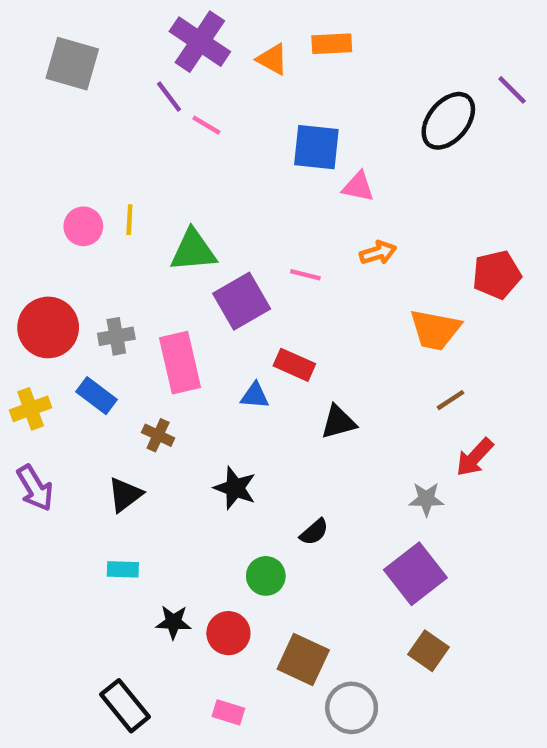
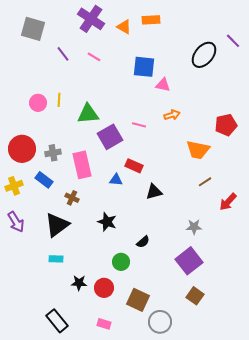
purple line: (169, 97) -> (63, 54), moved
red arrow: (475, 457) -> (228, 202), moved
black triangle: (125, 495) -> (57, 225), size x1.5

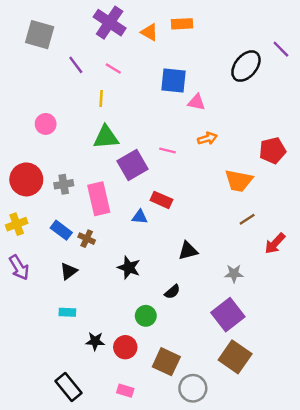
yellow line: (59, 100) -> (101, 99), moved
blue rectangle: (44, 180) -> (61, 230), moved
black triangle: (154, 192) -> (188, 251), moved
black triangle: (57, 225) -> (69, 271), size x0.6
brown square: (195, 296) -> (235, 357), size x1.5

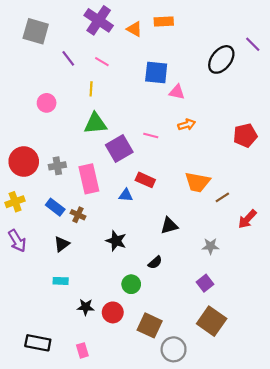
pink circle: (46, 124) -> (47, 103), moved
orange trapezoid: (239, 181) -> (197, 182), moved
purple square: (228, 315) -> (205, 283), size x0.6
black rectangle: (69, 387) -> (38, 343), moved, turned -40
pink rectangle: (125, 391) -> (82, 350), moved, turned 56

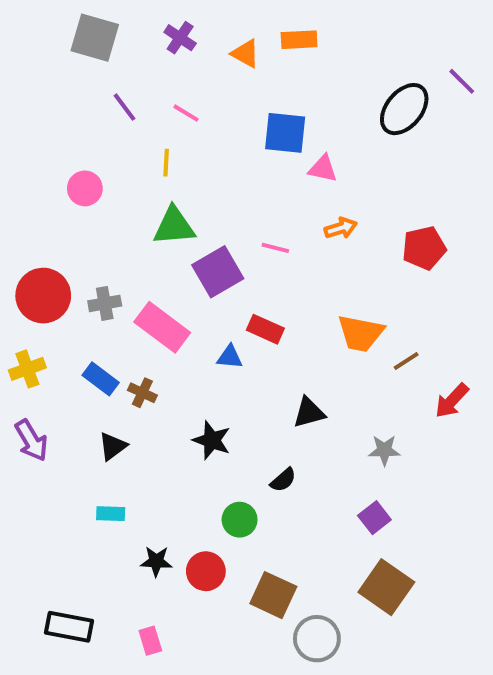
purple cross: (99, 20) -> (180, 38), size x0.6
gray square: (36, 31) -> (95, 38), moved
red pentagon: (245, 135) -> (424, 248), moved
pink rectangle: (89, 179) -> (162, 327), turned -40

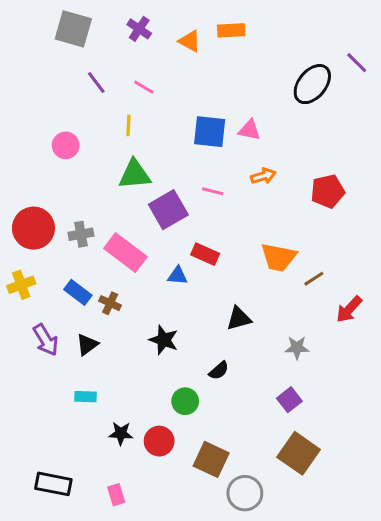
blue square: (285, 133) -> (210, 132), moved
purple arrow: (31, 440) -> (46, 340), moved

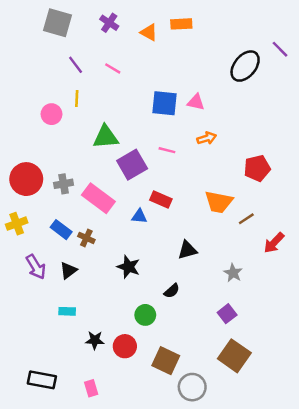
yellow line: (128, 125) -> (77, 98), moved
red pentagon: (328, 191) -> (257, 168), moved
gray star: (297, 348) -> (233, 273), turned 30

